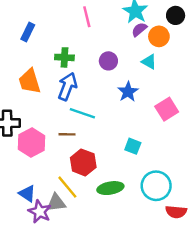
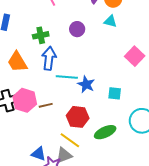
blue star: (128, 92) -> (86, 84), moved
brown line: (67, 134) -> (46, 105), moved
pink hexagon: (31, 142) -> (25, 100), moved

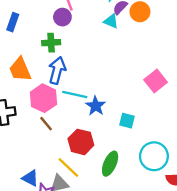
cyan triangle: (110, 21) -> (111, 21), moved
purple circle: (77, 29) -> (62, 17), moved
pink hexagon: (25, 100) -> (43, 98), moved
brown line: (46, 105) -> (46, 124), turned 56
green ellipse: (105, 132) -> (110, 164), turned -50

